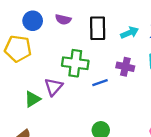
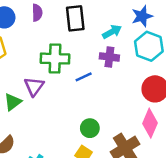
purple semicircle: (63, 19) -> (37, 13), turned -98
cyan arrow: (130, 33) -> (112, 32), moved

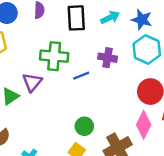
blue star: (142, 16) -> (142, 20), turned 30
cyan arrow: (112, 32) -> (110, 17), moved

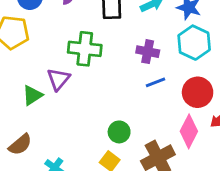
blue line: (81, 76) -> (156, 82), moved

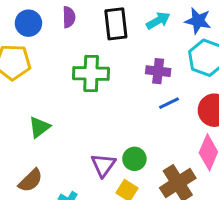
purple triangle: (58, 79) -> (103, 165), moved

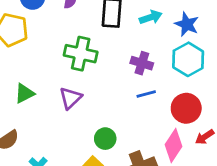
purple triangle: (103, 165) -> (70, 98), moved

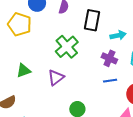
cyan arrow: (151, 17) -> (118, 35), moved
green cross: (81, 54) -> (67, 47), turned 30

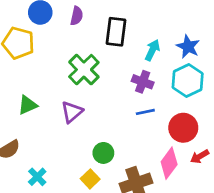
cyan arrow: (118, 35) -> (152, 50), turned -49

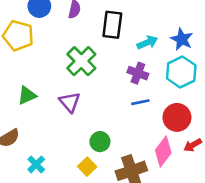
cyan arrow: (152, 50) -> (147, 42), turned 42
purple triangle: (72, 112) -> (70, 102), turned -30

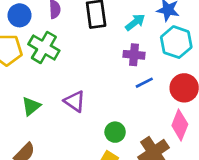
green cross: (81, 61) -> (44, 47), moved

